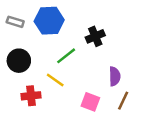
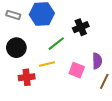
yellow line: (55, 80) -> (47, 64), turned -49
pink square: (90, 102) -> (77, 70), moved

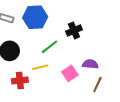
purple semicircle: (97, 61) -> (90, 64), turned -84
pink square: (77, 70) -> (70, 73), turned 35

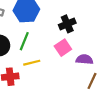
green line: (49, 47) -> (24, 41), moved, turned -30
pink square: (70, 73) -> (63, 48), moved

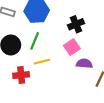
purple semicircle: (84, 59) -> (84, 64), moved

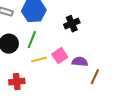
pink square: (72, 47) -> (60, 56), moved
red cross: (21, 75) -> (17, 82), moved

